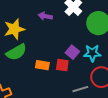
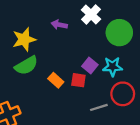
orange rectangle: (42, 65) -> (56, 80), turned 32

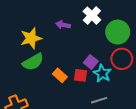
cyan star: (112, 67) -> (102, 73), moved, turned 30
red circle: (123, 94) -> (122, 59), moved

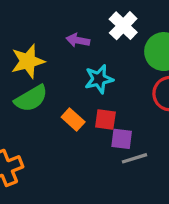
purple square: (91, 62) -> (122, 139), moved, turned -32
cyan star: (102, 73) -> (99, 79), moved, turned 30

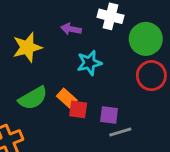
white cross: (123, 26) -> (110, 16), turned -30
green semicircle: (31, 98) -> (33, 98), moved
red square: (105, 119) -> (78, 109), moved

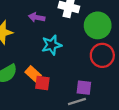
purple square: (109, 115) -> (84, 88), moved

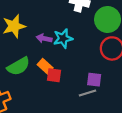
purple arrow: (37, 17) -> (44, 38), moved

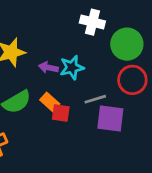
purple square: (94, 80) -> (110, 118), size x1.5
gray line: (87, 93) -> (95, 99), moved

